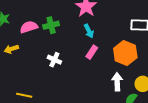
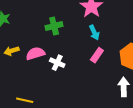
pink semicircle: (29, 27) -> (35, 53), moved

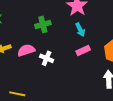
pink rectangle: (97, 55) -> (83, 51), turned 32

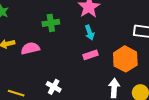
white cross: (47, 58) -> (54, 87), moved

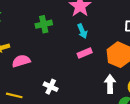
pink semicircle: (30, 48) -> (21, 61), moved

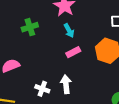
white arrow: (110, 84) -> (66, 84), moved

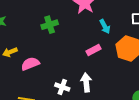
cyan arrow: (69, 31) -> (105, 27), moved

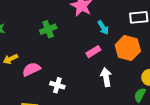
white arrow: (86, 82) -> (106, 77), moved
white cross: (62, 87) -> (57, 85), moved

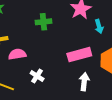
cyan arrow: (103, 28) -> (99, 26), moved
pink rectangle: (93, 52) -> (79, 55), size x1.6

